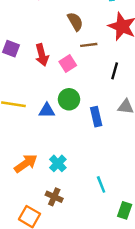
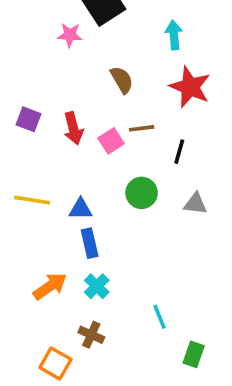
brown line: (89, 45) -> (142, 128), moved
green circle: (69, 99) -> (142, 193), moved
blue rectangle: (96, 117) -> (90, 243), moved

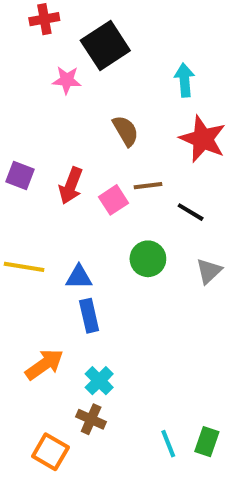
red arrow: (73, 128) -> (71, 186), turned 36
black line: (179, 152) -> (191, 212), turned -75
gray triangle: (195, 204) -> (209, 271), turned -50
cyan cross: (97, 286) -> (99, 381), moved
cyan line: (160, 317) -> (168, 444), moved

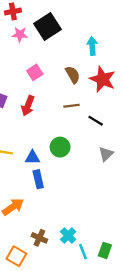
pink star: (67, 80) -> (20, 34), moved
brown semicircle: (126, 131) -> (73, 75), moved
pink square: (113, 200) -> (35, 72), moved
green circle: (148, 259) -> (60, 147), moved
cyan cross: (99, 381) -> (68, 236), moved

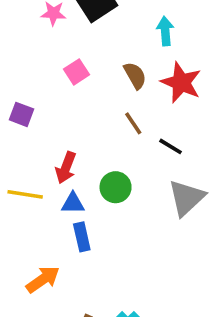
red arrow: (28, 106) -> (66, 168), moved
brown line: (72, 106) -> (133, 123), turned 63
gray triangle: (106, 154) -> (186, 198), size x1.6

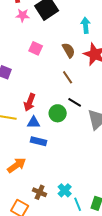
pink square: (77, 72) -> (36, 48), turned -32
black line: (171, 146) -> (75, 102), moved
blue rectangle: (82, 237) -> (39, 141), turned -63

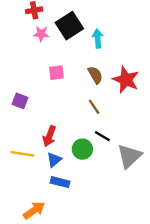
cyan arrow: (86, 25) -> (98, 39), moved
pink square: (36, 48) -> (56, 73), turned -32
blue triangle: (34, 122) -> (54, 160), turned -40

